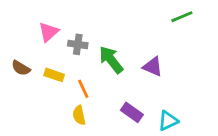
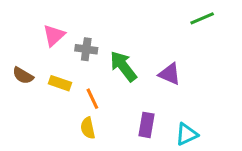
purple rectangle: (132, 112) -> (146, 125), turned 65

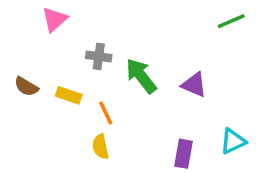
pink triangle: (54, 35) -> (55, 19), moved
purple rectangle: (146, 125) -> (184, 154), moved
cyan triangle: (187, 134) -> (233, 141), moved

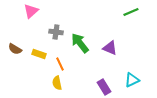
purple rectangle: (184, 154) -> (104, 87), turned -42

